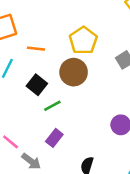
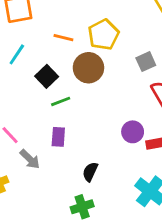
orange line: (36, 49) -> (63, 38), moved
purple rectangle: (54, 138) -> (58, 137), turned -42

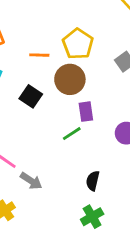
green line: (61, 101) -> (72, 134), moved
purple rectangle: (58, 137) -> (86, 112), moved

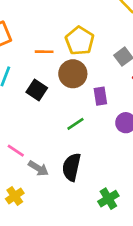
purple rectangle: (86, 112) -> (100, 96), moved
black semicircle: (93, 181) -> (72, 167), moved, size x1.5
green cross: (92, 217) -> (108, 199), moved

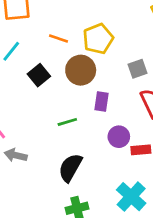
black semicircle: (72, 167) -> (70, 168), moved
gray arrow: (38, 168) -> (16, 155), turned 144

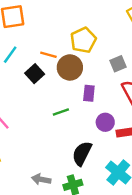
orange line: (58, 39) -> (48, 55), moved
gray arrow: (16, 155) -> (41, 179), moved
black semicircle: (70, 168) -> (82, 153), moved

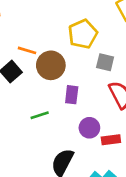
yellow pentagon: (83, 40) -> (83, 34), moved
gray square: (118, 64) -> (105, 62), turned 35

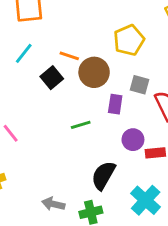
gray square: (105, 62) -> (140, 85), moved

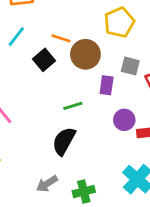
black semicircle: (103, 175) -> (64, 141), moved
gray arrow: (53, 204) -> (47, 184), turned -45

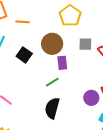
orange line: (61, 38) -> (23, 22), moved
purple rectangle: (107, 85) -> (62, 63), moved
purple circle: (124, 120) -> (91, 98), moved

